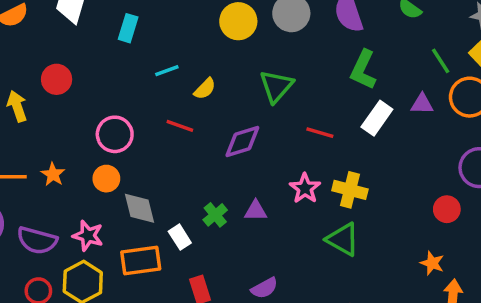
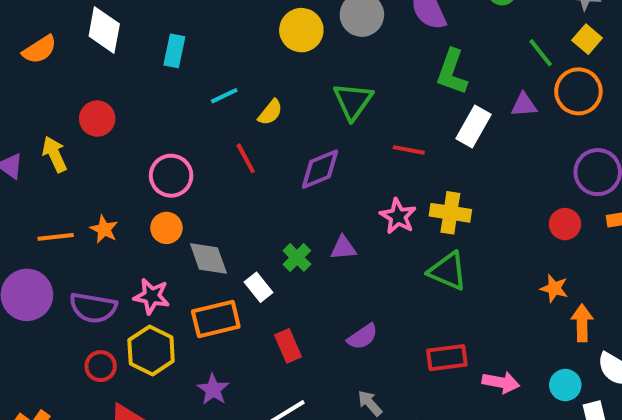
red line: (180, 126) -> (246, 158), turned 48

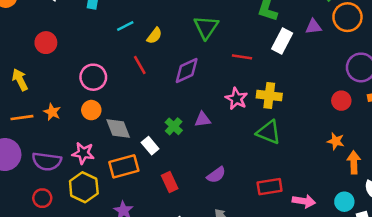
yellow arrow: (55, 154) -> (20, 80), moved
red circle: (101, 366) -> (42, 198), moved

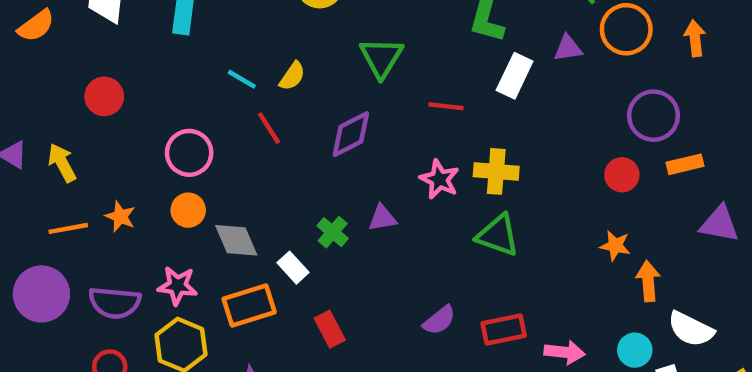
cyan line: (125, 26) -> (242, 79), moved, turned 60
purple semicircle: (216, 175) -> (439, 320), moved

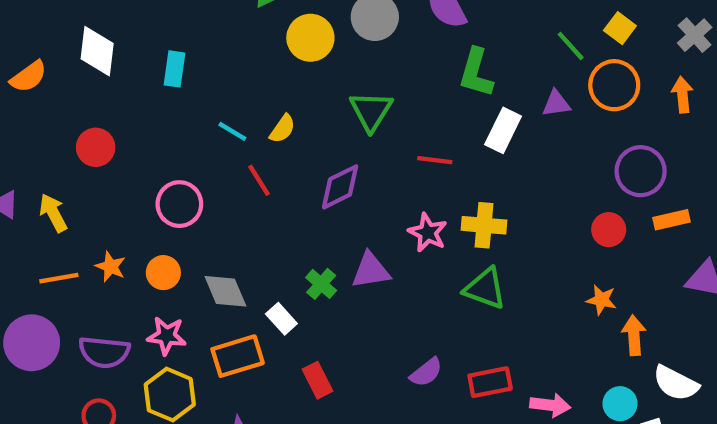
orange circle: (188, 210) -> (163, 273), moved
purple triangle: (382, 218) -> (371, 270), size x1.4

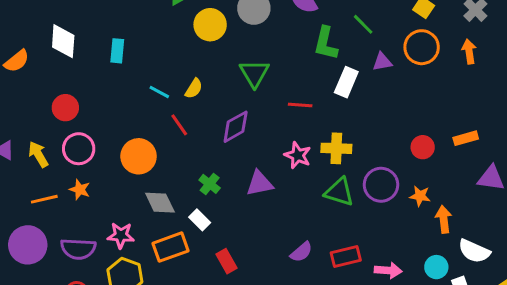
green line: (571, 46) -> (363, 24), moved
purple circle: (641, 171) -> (381, 185), moved
pink circle: (179, 204) -> (79, 149), moved
orange circle: (163, 273) -> (139, 156), moved, size x1.5
green cross: (321, 284) -> (210, 184), moved

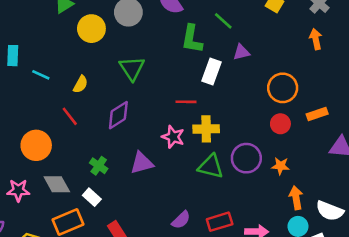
orange circle: (422, 47) -> (283, 88), moved
cyan line: (159, 92) -> (41, 75), moved
red line: (300, 105) -> (186, 102), moved
orange arrow: (444, 219) -> (296, 198), moved
pink star: (121, 235) -> (18, 190), moved

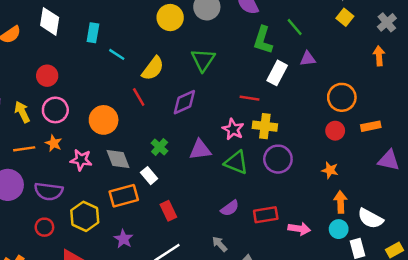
yellow semicircle: (81, 84) -> (153, 68), size x1.5
purple circle: (246, 158) -> (278, 159), moved
green triangle: (211, 166) -> (236, 162), moved

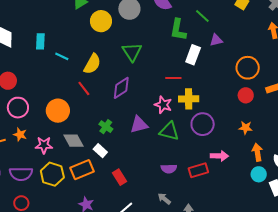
purple semicircle: (230, 208) -> (169, 169), turned 42
yellow hexagon: (85, 216) -> (52, 174), moved
pink arrow: (299, 229) -> (219, 156), moved

